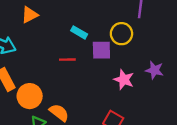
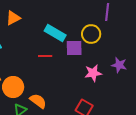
cyan rectangle: (79, 32) -> (55, 33), size x1.5
pink star: (124, 80) -> (93, 73), turned -30

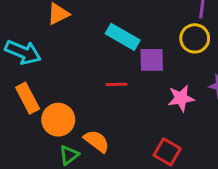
yellow circle: (91, 34) -> (195, 38), moved
red line: (45, 56) -> (116, 84), moved

